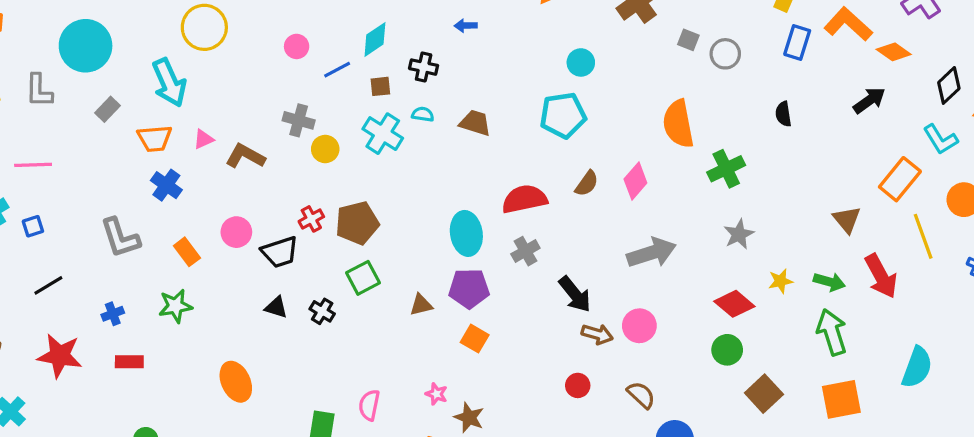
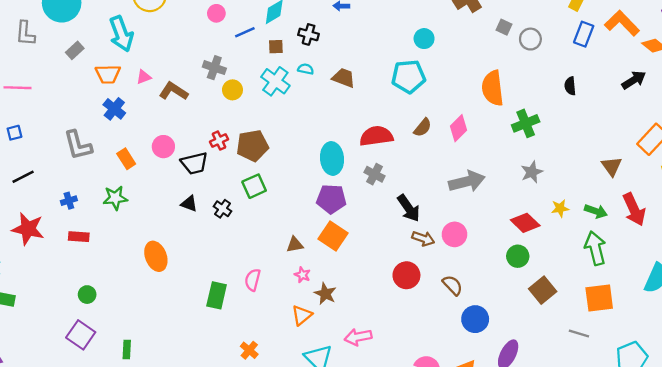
gray cross: (525, 251) -> (375, 174), turned -36
brown triangle: (421, 305) -> (295, 245), moved
orange square: (475, 339) -> (333, 236), size x1.4
red circle: (578, 385) -> (406, 275), size x1.5

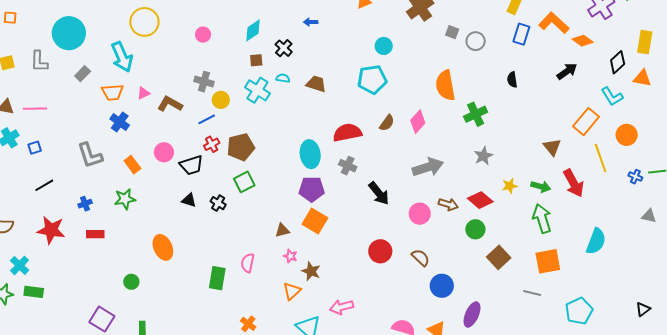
blue line: (245, 32) -> (207, 119), moved
black cross: (309, 34) -> (284, 48), turned 30
brown arrow: (423, 239) -> (448, 204), moved
green circle: (87, 295) -> (131, 282), moved

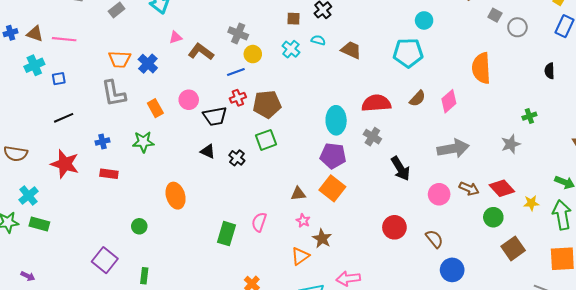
cyan cross: (257, 90) -> (291, 49), size x0.7
orange trapezoid: (112, 92) -> (120, 59), moved
green cross: (476, 114) -> (529, 116), moved, size x0.6
yellow star: (510, 186) -> (531, 203), moved

